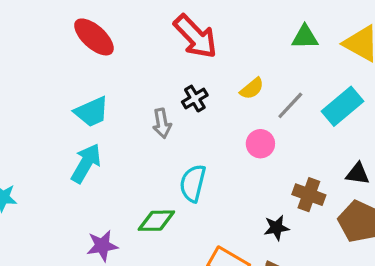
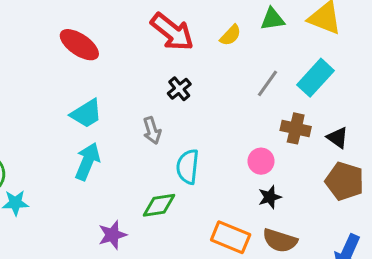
yellow semicircle: (252, 89) -> (230, 35), moved
gray arrow: (162, 123) -> (152, 130), moved
pink circle: (260, 144) -> (261, 161), moved
black triangle: (358, 174) -> (337, 138), turned 35
brown cross: (309, 195) -> (296, 128), moved

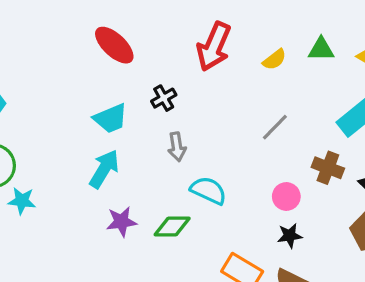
red arrow: (172, 32) -> (214, 47), turned 66
gray line: (268, 83) -> (275, 127), moved
black cross: (179, 89) -> (164, 98), moved
cyan semicircle: (188, 167) -> (208, 190), turned 100
purple star: (112, 235) -> (121, 222), moved

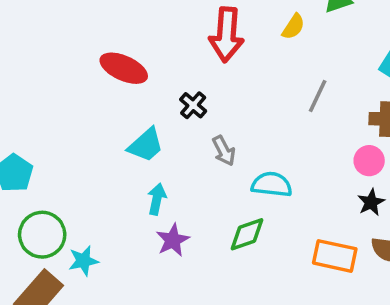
cyan arrow: (104, 169) -> (157, 199), size x0.7
pink circle: (286, 197) -> (369, 161), moved
purple star: (121, 222) -> (173, 240), moved

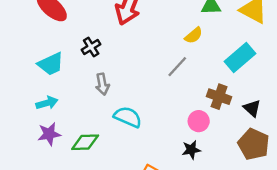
yellow semicircle: (293, 27) -> (194, 35), moved
cyan arrow: (157, 199) -> (47, 103), turned 45
green diamond: (247, 234) -> (85, 142), moved

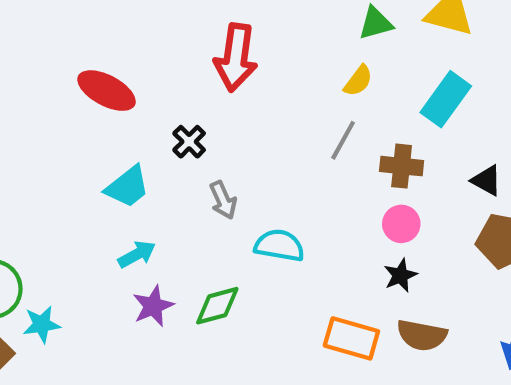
brown cross: (219, 97) -> (402, 166), moved

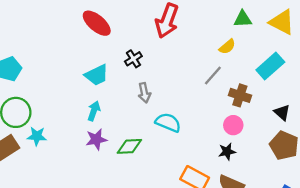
cyan arrow: (137, 254) -> (94, 111), turned -54

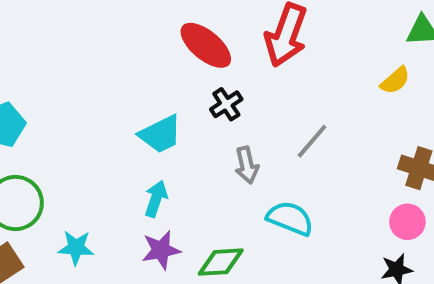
red ellipse: (97, 23) -> (206, 45), moved
gray line: (213, 75) -> (312, 141), moved
cyan star: (37, 136) -> (76, 248), moved

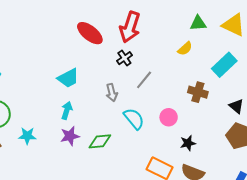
black cross: (226, 104) -> (124, 58), moved
cyan semicircle: (290, 218) -> (134, 119), turned 30
pink circle: (407, 222) -> (169, 117), moved

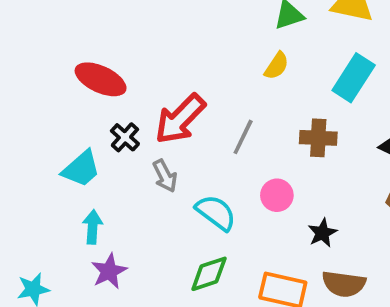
red arrow: (130, 27) -> (180, 119), moved, turned 40
black cross: (124, 58) -> (125, 137), moved
gray line: (144, 80) -> (243, 137), moved
green diamond: (100, 141) -> (209, 274), moved

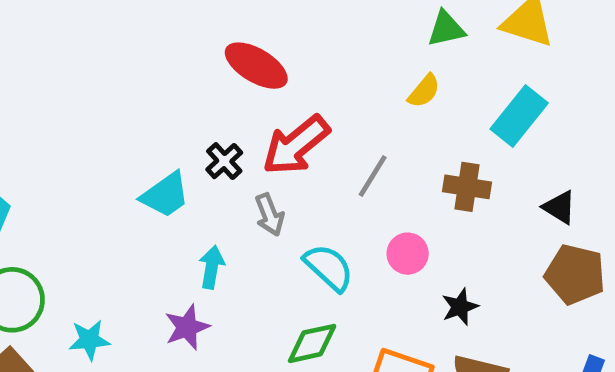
red ellipse: (101, 79) -> (256, 66), moved
cyan arrow: (93, 227) -> (212, 267), moved

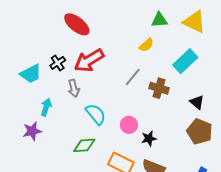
gray line: (373, 176) -> (133, 77), moved
pink circle: (408, 254) -> (129, 125), moved

